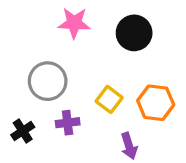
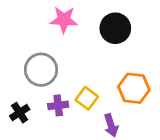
yellow square: (109, 99) -> (87, 98), moved

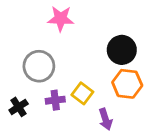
black circle: (115, 28) -> (122, 50), moved

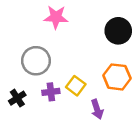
black circle: (122, 50) -> (118, 31), moved

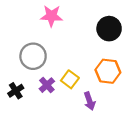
purple cross: (51, 92) -> (47, 85), turned -35

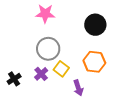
gray circle: (33, 56) -> (48, 49), moved

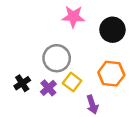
pink star: (45, 14) -> (73, 17), moved
black cross: (14, 79) -> (22, 83), moved

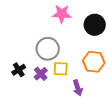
yellow square: (72, 82) -> (61, 69), turned -35

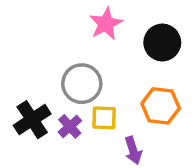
pink star: (62, 14) -> (106, 24), turned -30
black cross: (19, 70) -> (32, 120), size x1.5

